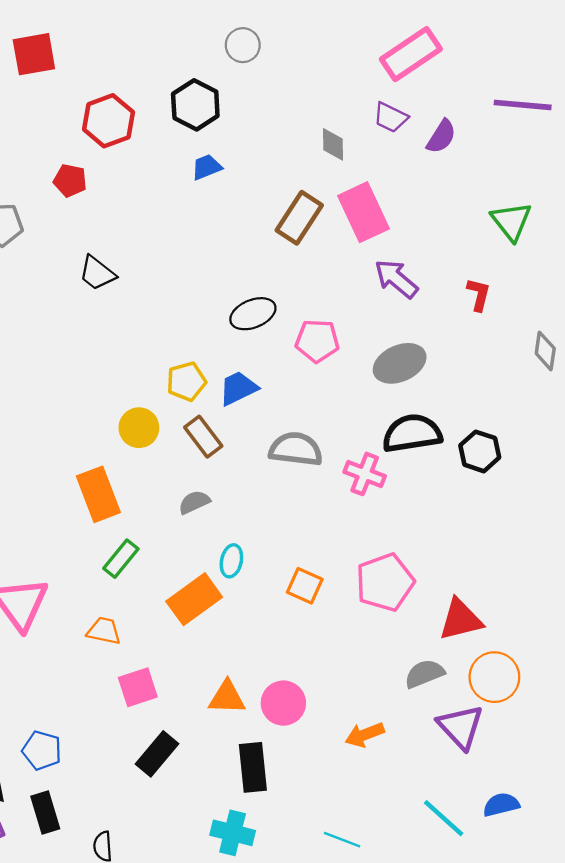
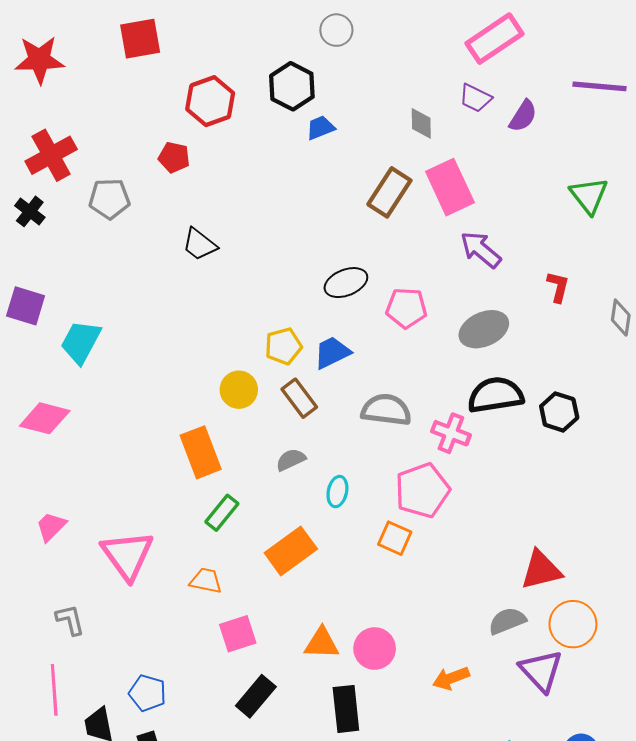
blue trapezoid: (207, 167) -> (320, 128), moved
red L-shape: (479, 295) -> (558, 287), moved
cyan ellipse: (231, 561) -> (337, 492), moved
pink pentagon: (385, 582) -> (422, 490), moved

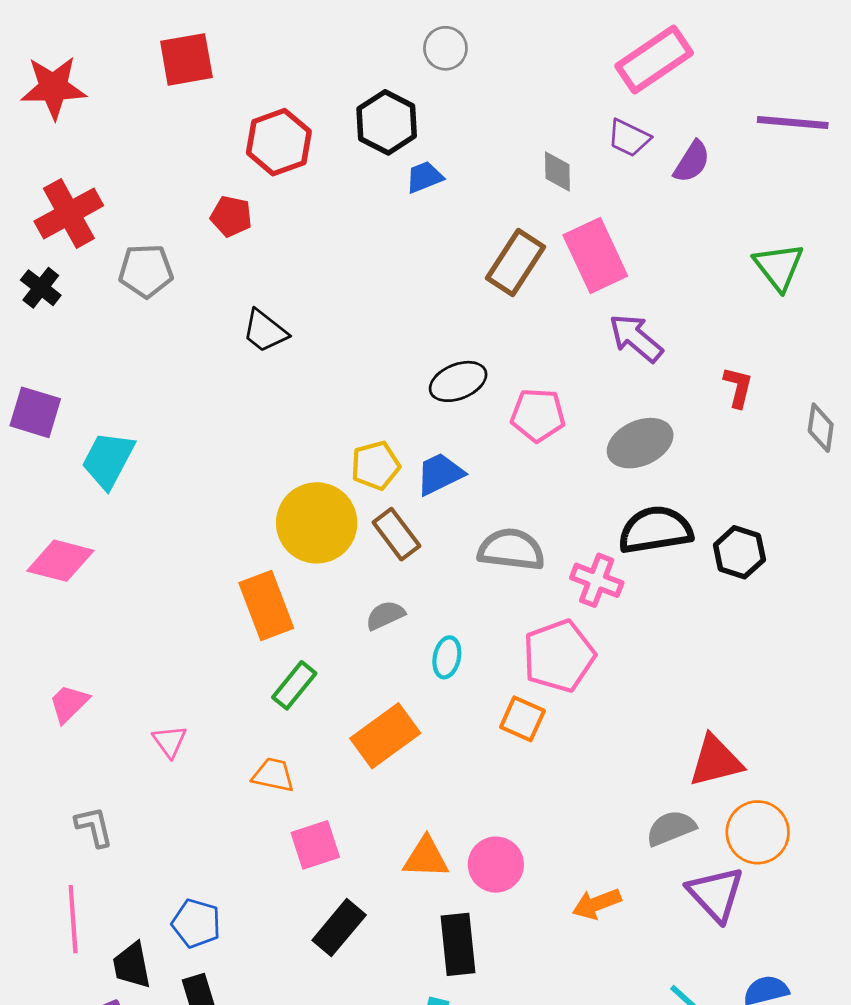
yellow circle: (239, 390) -> (317, 523), size x1.6
pink triangle: (127, 555) -> (170, 741), size x0.5

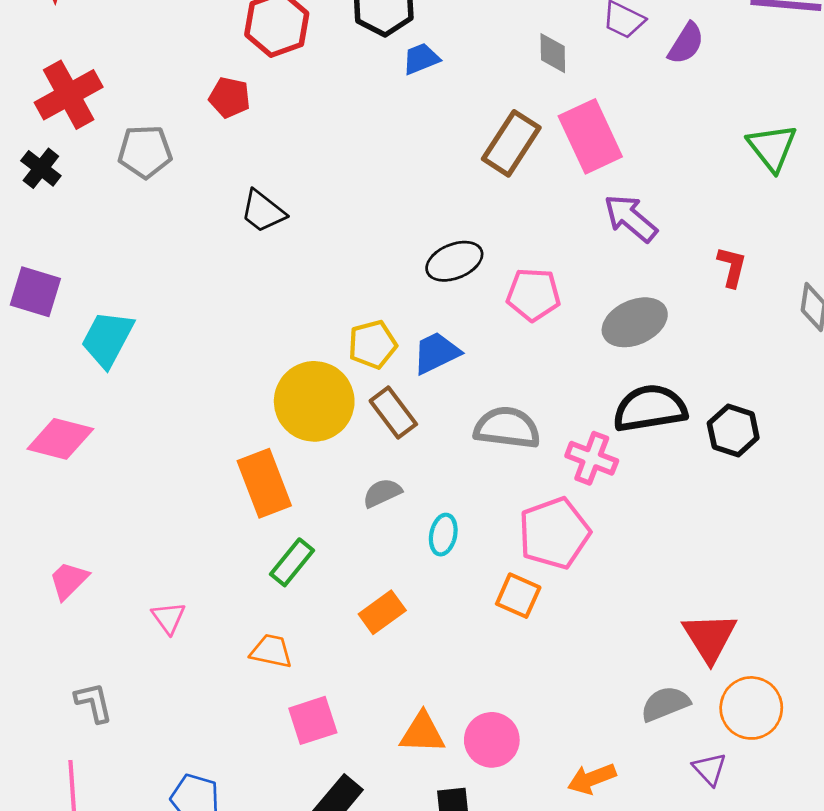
orange rectangle: (385, 736) -> (382, 612), size x0.7
red triangle: (716, 761) -> (710, 637), turned -48
purple triangle: (716, 894) -> (710, 769), size x0.6

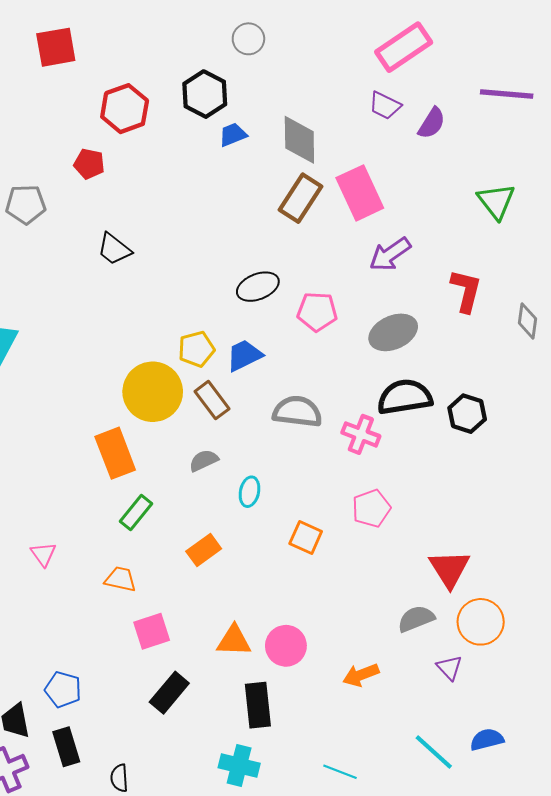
gray diamond: (553, 53) -> (299, 140), moved, size x1.6
purple arrow: (631, 218) -> (390, 254), turned -75
red L-shape: (732, 267) -> (466, 291), size x1.4
pink pentagon: (554, 533) -> (371, 508), moved, size x0.7

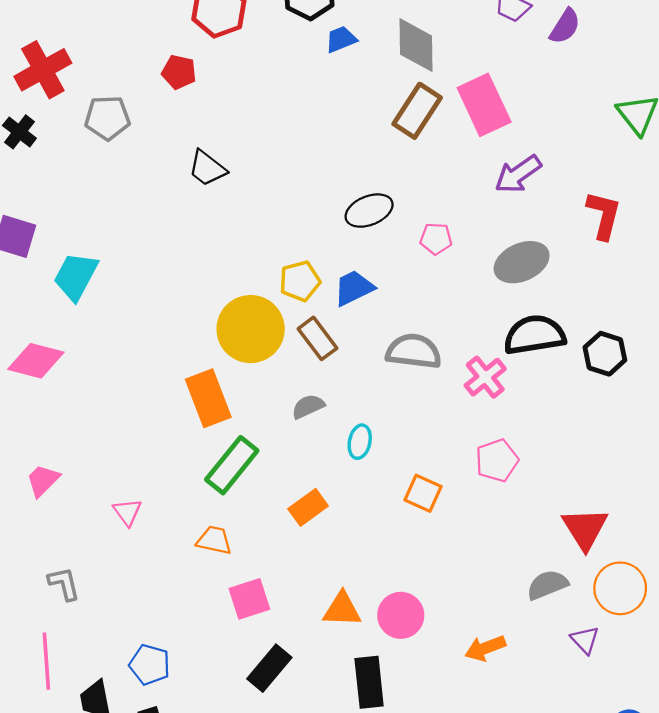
pink pentagon: (317, 312) -> (436, 239), size x0.7
pink cross: (361, 434) -> (485, 377), turned 30
green rectangle: (136, 513) -> (232, 465), size x1.4

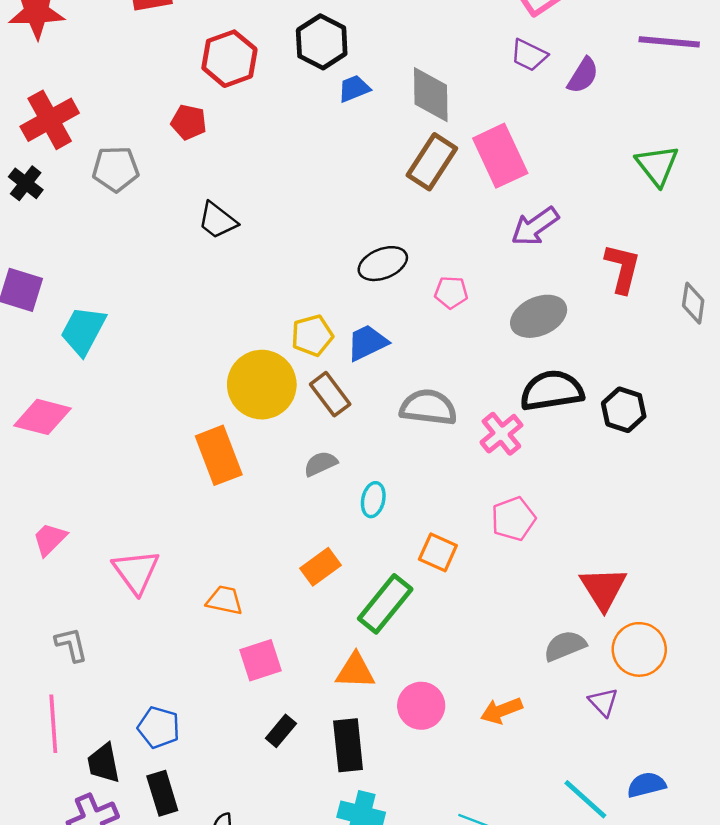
green rectangle: (232, 465) -> (385, 604), moved
pink triangle: (127, 512) -> (136, 572), size x1.6
pink circle: (401, 615) -> (421, 706), moved
black rectangle: (269, 668) -> (281, 731), size x0.7
black rectangle: (369, 682) -> (348, 745), moved

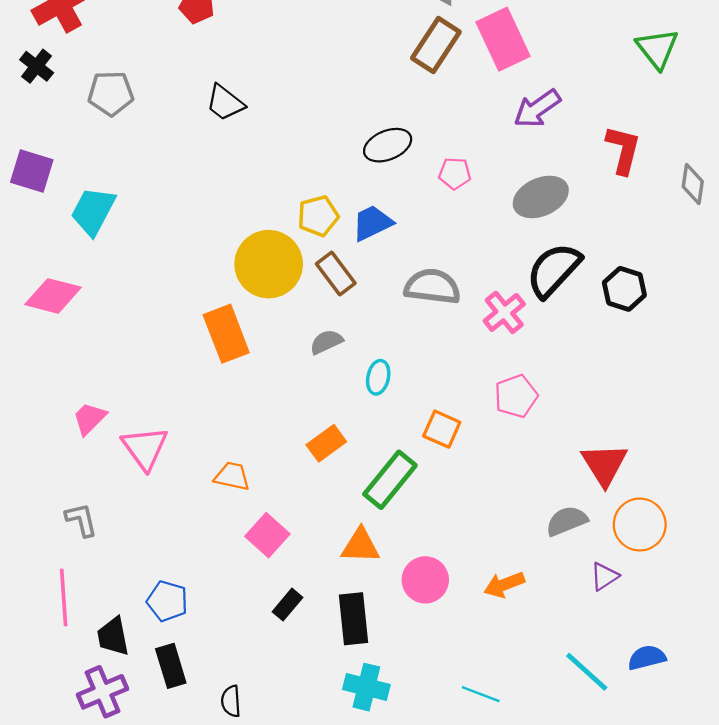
gray pentagon: (116, 169) -> (111, 93), moved
black semicircle: (552, 391) -> (554, 270), turned -38
pink trapezoid: (50, 539) -> (90, 418), moved
pink square: (261, 660) -> (267, 535), turned -30
purple triangle: (603, 702) -> (604, 576), turned 40

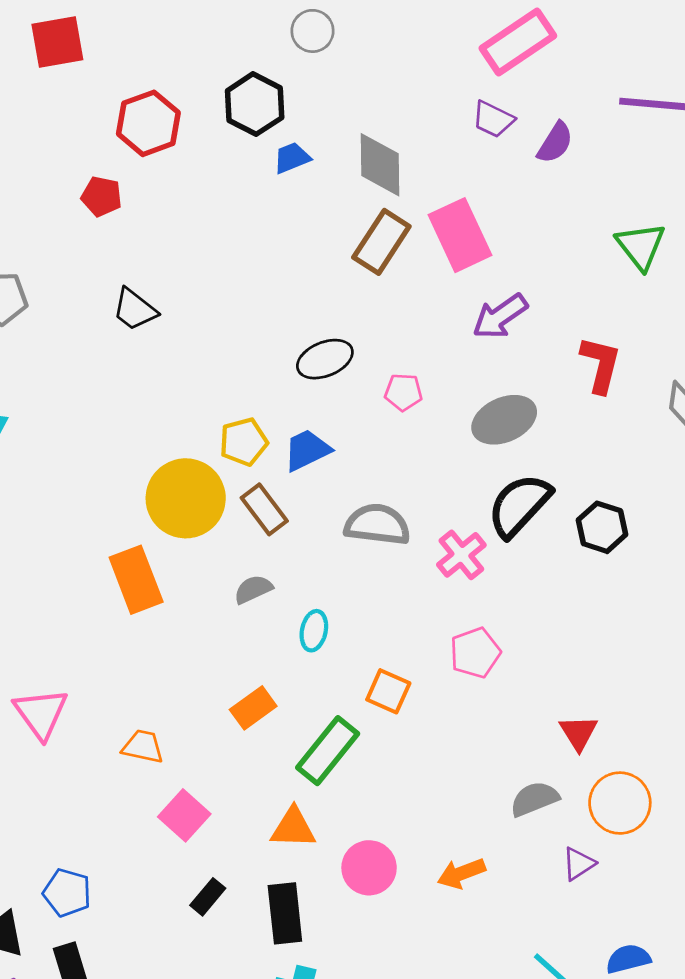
red triangle: (604, 464) -> (579, 733), size x0.7

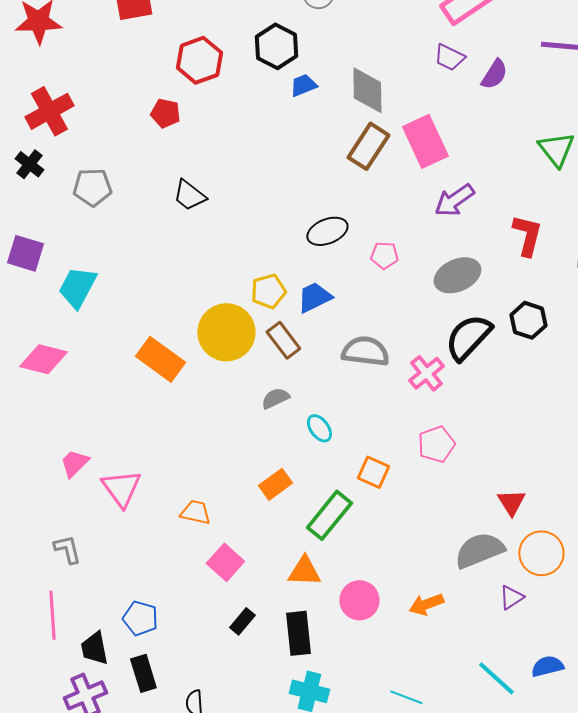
black hexagon: (602, 527) -> (528, 320), moved
orange rectangle: (136, 580) -> (160, 359), moved, turned -33
cyan ellipse: (314, 631) -> (319, 428), turned -48
gray semicircle: (534, 799) -> (479, 550), size x1.4

